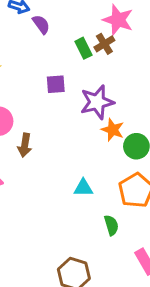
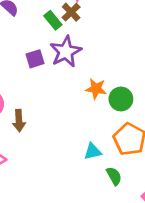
purple star: (97, 102) -> (66, 52), moved
cyan triangle: (83, 188) -> (93, 151), moved

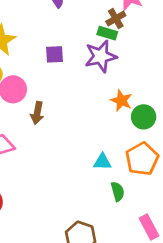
green rectangle: (53, 20) -> (107, 33), moved, turned -48
purple square: (35, 59) -> (55, 54), moved

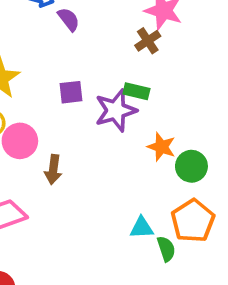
green rectangle: (107, 33) -> (136, 91), moved
purple star: (101, 56) -> (116, 110), moved
green semicircle: (118, 191) -> (166, 249), moved

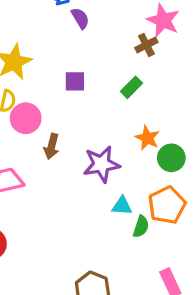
green rectangle: (136, 91) -> (132, 87), turned -65
purple star: (116, 110) -> (101, 164), moved
green semicircle: (166, 249) -> (141, 227), turned 30

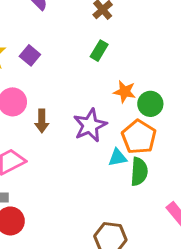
purple square: (75, 81) -> (30, 55), moved, turned -36
orange pentagon: (167, 205) -> (139, 137), moved
green semicircle: (141, 227) -> (139, 172), size x1.4

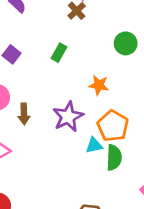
green rectangle: (99, 51) -> (59, 53), moved
green circle: (150, 104) -> (126, 43), moved

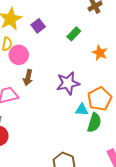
orange star: (99, 85) -> (100, 53), moved
brown arrow: (24, 114) -> (28, 78), moved

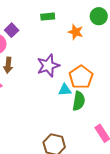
purple square: (38, 26) -> (12, 30), moved
green rectangle: (74, 34) -> (48, 17), turned 48

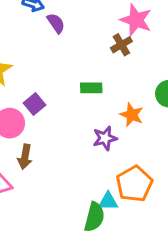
purple star: (48, 66) -> (105, 138), moved, size x0.7
green semicircle: (79, 101) -> (94, 217), moved

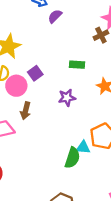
purple semicircle: (56, 23) -> (55, 16), turned -104
purple star: (105, 138) -> (67, 98), moved

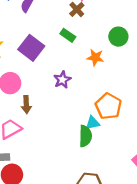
green rectangle: (77, 65) -> (68, 35), moved, turned 48
purple square: (35, 73) -> (31, 48), moved, size x1.6

